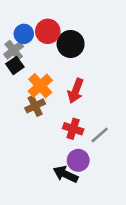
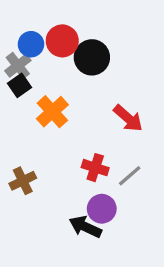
red arrow: (76, 91) -> (128, 118), moved, turned -70
brown cross: (35, 106) -> (23, 181), moved

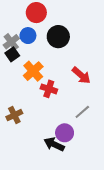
red circle: (62, 41) -> (36, 13), moved
blue circle: (31, 44) -> (28, 36), moved
red cross: (95, 168) -> (49, 89), moved

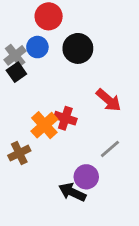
orange cross: (33, 71) -> (44, 125), moved

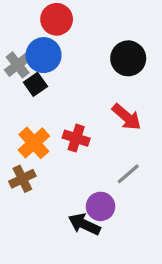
blue circle: (37, 47) -> (44, 55), size x1.4
black circle: (78, 48) -> (128, 58), moved
black square: (16, 72) -> (35, 84), moved
orange cross: (44, 125) -> (34, 143), moved

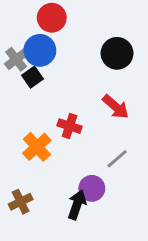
orange cross: (34, 143) -> (37, 147), moved
brown cross: (22, 179) -> (21, 202), moved
black arrow: (84, 224) -> (77, 205), turned 84

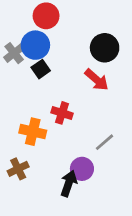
black square: (32, 77) -> (41, 69), moved
red arrow: (116, 107) -> (97, 80), moved
orange cross: (37, 147) -> (33, 132), turned -35
brown cross: (21, 202) -> (18, 169), moved

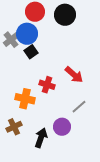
black circle: (105, 48) -> (65, 15), moved
red arrow: (97, 80) -> (74, 75), moved
black arrow: (69, 183) -> (41, 138), moved

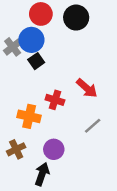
purple circle: (62, 127) -> (54, 149), moved
black arrow: (41, 138) -> (42, 174), moved

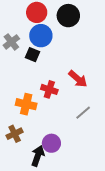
blue circle: (31, 40) -> (41, 36), moved
black square: (36, 61) -> (32, 55), turned -32
purple circle: (54, 149) -> (51, 143), moved

